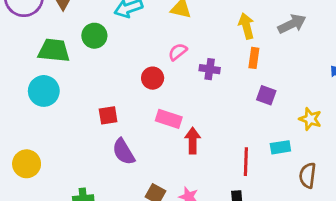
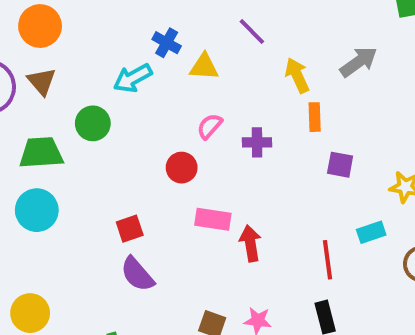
purple semicircle: (124, 152) -> (137, 274), moved

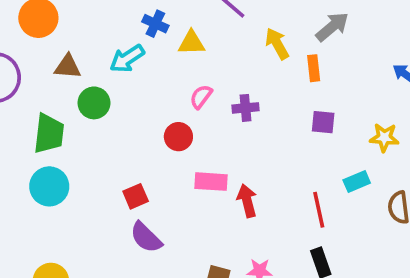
brown triangle: (42, 81) -> (68, 67), moved, turned -40
orange rectangle: (315, 117) -> (314, 68), moved
green trapezoid: (41, 153) -> (49, 134), turned 105

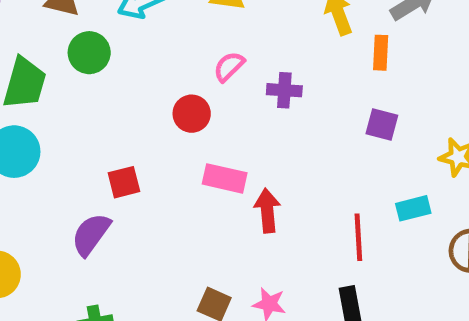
purple semicircle: (146, 237) -> (91, 234), moved, turned 72

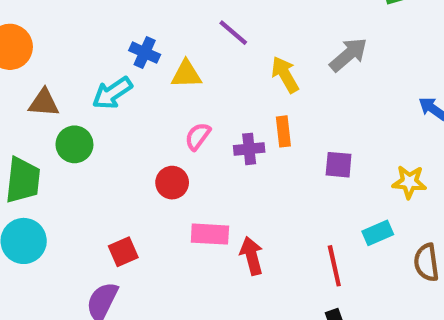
orange rectangle: (381, 53) -> (283, 131), moved

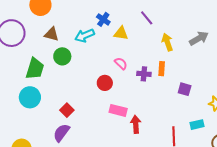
pink semicircle: (198, 136) -> (121, 63), turned 88
red square: (123, 252) -> (67, 110), moved, turned -32

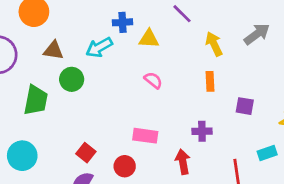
blue cross: (103, 19) -> (123, 22), turned -32
purple cross: (144, 74) -> (202, 131), moved
red circle: (105, 83) -> (125, 166), moved
cyan circle: (30, 97) -> (22, 156), moved
pink rectangle: (118, 110) -> (145, 136), moved

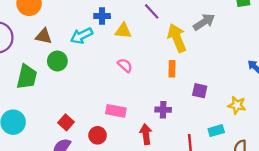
gray arrow: (257, 34) -> (204, 22), moved
yellow arrow: (214, 44) -> (177, 38), size x1.4

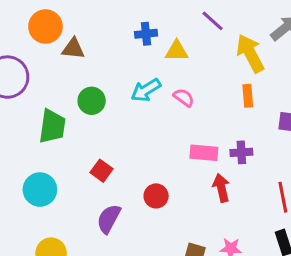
brown triangle: (44, 36) -> (73, 49), moved
cyan arrow: (82, 36) -> (146, 90), moved
pink rectangle: (116, 111) -> (204, 153), moved
red square: (66, 122) -> (102, 171), moved

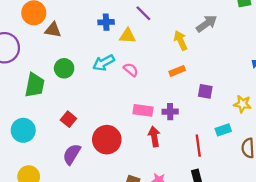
purple line: (213, 21) -> (143, 13), moved
yellow arrow: (250, 53) -> (181, 40), size x0.7
orange rectangle: (248, 96) -> (177, 71), turned 70
red circle: (156, 196) -> (107, 140), size x1.6

